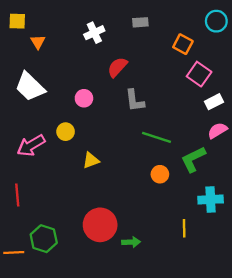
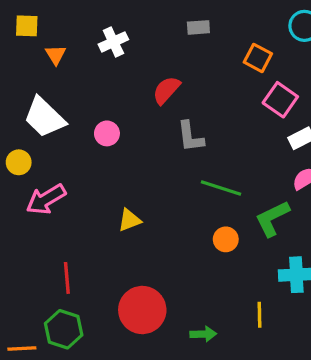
white cross: (94, 33) -> (113, 42), moved
pink circle: (84, 98) -> (107, 133), moved
yellow circle: (66, 132) -> (19, 162), moved
red line: (17, 195) -> (67, 278), moved
green arrow: (131, 242) -> (203, 334), moved

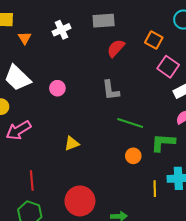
gray rectangle: (198, 27) -> (104, 21), moved, size x1.5
red semicircle: (166, 90) -> (116, 48), moved
green L-shape: (272, 218) -> (163, 143), turned 30
yellow line: (259, 315) -> (155, 189), moved

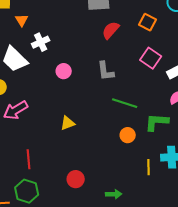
white cross: (62, 30) -> (41, 42), moved
pink square: (168, 67) -> (151, 58), moved
pink circle: (57, 88) -> (64, 71), moved
red circle: (80, 201) -> (76, 179), size x0.6

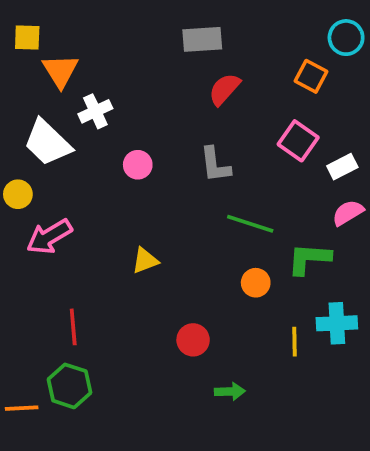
orange triangle: (22, 20) -> (60, 71), size x1.5
orange square: (148, 22) -> (311, 76), moved
red circle: (76, 179) -> (193, 340), moved

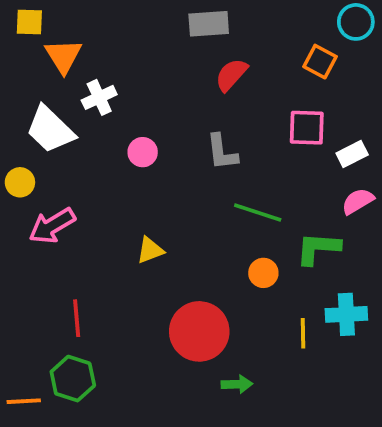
pink square: (298, 141) -> (307, 128), turned -33
red circle: (193, 340) -> (199, 331), size x1.8

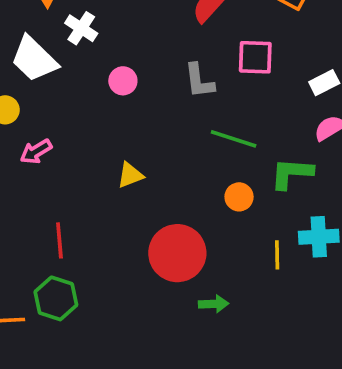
white cross: (99, 97) -> (81, 28), turned -32
pink square: (307, 128) -> (255, 57), moved
pink arrow: (52, 226) -> (36, 152), size x0.7

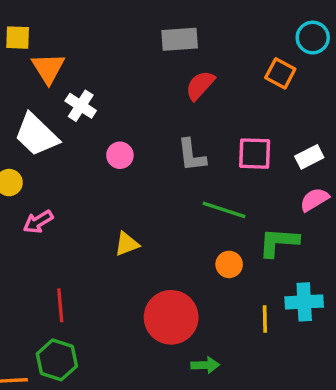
pink square: (255, 57) -> (255, 154), moved

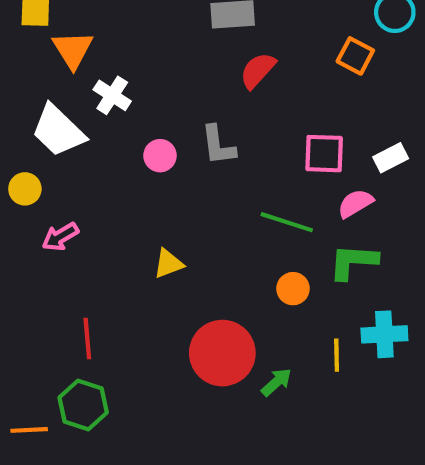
gray L-shape: (192, 155) -> (218, 145), moved
pink semicircle: (314, 200) -> (355, 203), moved
green arrow: (205, 365) -> (276, 382), moved, turned -40

